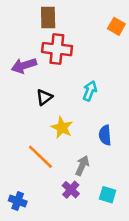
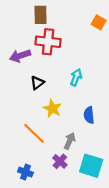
cyan square: (108, 195) -> (91, 166), size x1.6
blue cross: (18, 201) -> (25, 172), moved

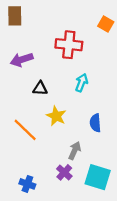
brown rectangle: (40, 15) -> (15, 16), moved
red cross: (48, 42) -> (69, 45), moved
black triangle: (37, 83) -> (40, 88), turned 40
orange line: (34, 133) -> (25, 130), moved

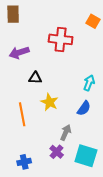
cyan arrow: (82, 83) -> (89, 83), moved
blue semicircle: (95, 123) -> (84, 108), turned -140
orange line: (25, 130) -> (22, 114), turned 35
blue cross: (27, 184) -> (24, 162), turned -32

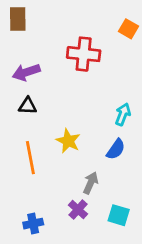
black triangle: (35, 78) -> (28, 106), moved
cyan square: (86, 156) -> (119, 215), size x0.7

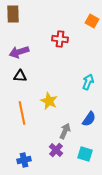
red cross: (84, 54) -> (60, 39), size x0.7
blue semicircle: (116, 149) -> (89, 119), moved

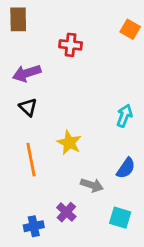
red cross: (60, 39) -> (71, 45), moved
black triangle: (20, 76) -> (28, 107), turned 40
gray arrow: (65, 131) -> (92, 185), turned 84
purple cross: (56, 150) -> (66, 212), moved

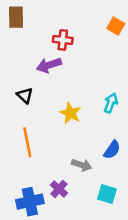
purple arrow: (27, 73) -> (49, 65), moved
yellow star: (69, 143) -> (70, 113), moved
blue cross: (34, 226) -> (30, 202), size x1.5

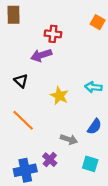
cyan arrow: (111, 103) -> (93, 87), turned -105
orange line: (27, 142) -> (23, 120), turned -35

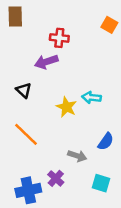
cyan arrow: (93, 87) -> (91, 97), moved

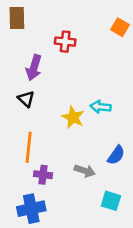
purple arrow: (46, 62) -> (34, 68), moved, turned -55
orange line: (26, 134) -> (29, 147), turned 52
purple cross: (56, 178) -> (43, 175), moved, turned -35

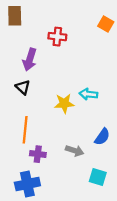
yellow star: (73, 117) -> (64, 103), turned -30

